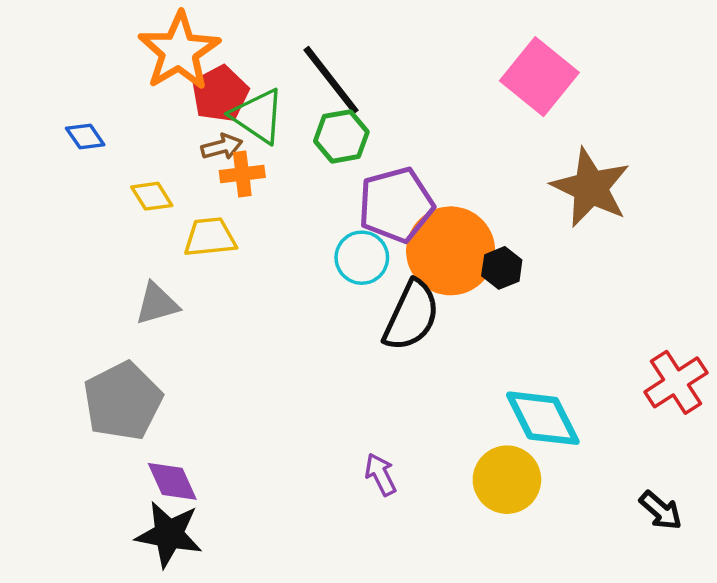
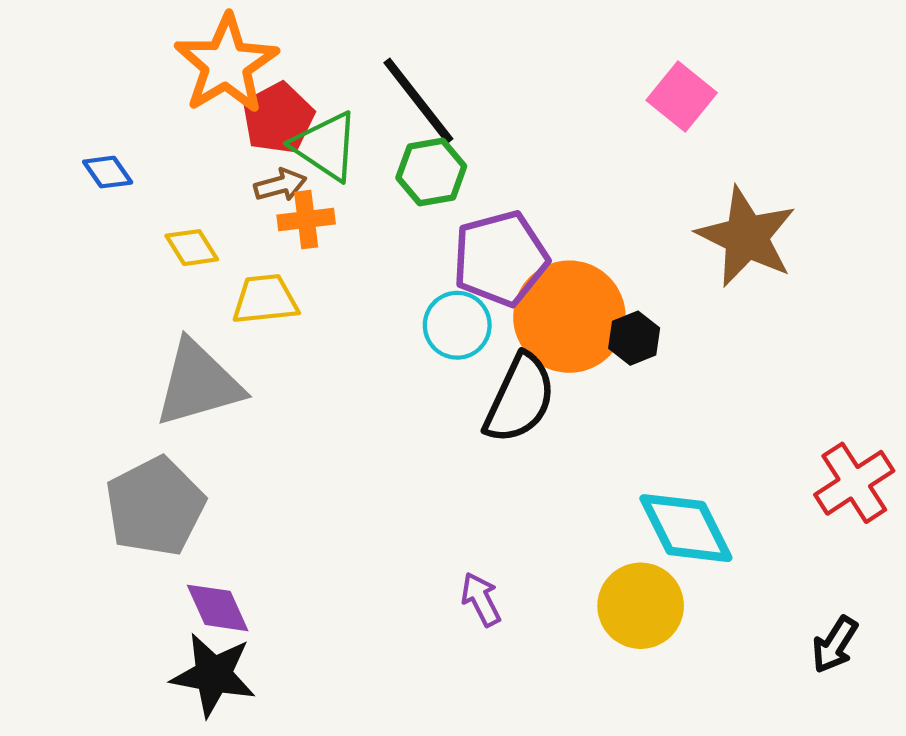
pink square: (539, 77) -> (682, 97), size x0.7
gray triangle: (157, 304) -> (198, 384), size x1.6
black arrow: (661, 510) -> (835, 645), turned 81

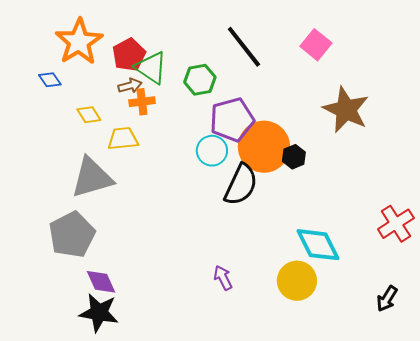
orange star: (226, 64) -> (79, 42), moved
black line: (418, 101) -> (244, 47), moved

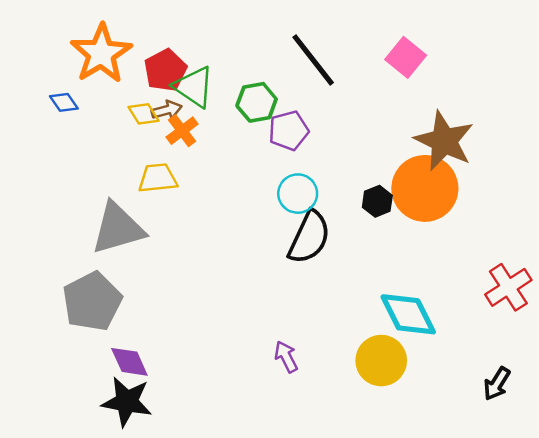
orange cross: (142, 102) -> (182, 131), turned -30
yellow diamond: (89, 115) -> (144, 114), moved
purple pentagon: (232, 120) -> (289, 131), moved, size x0.7
orange circle: (264, 147) -> (425, 188), moved
cyan circle: (212, 151) -> (298, 194), moved

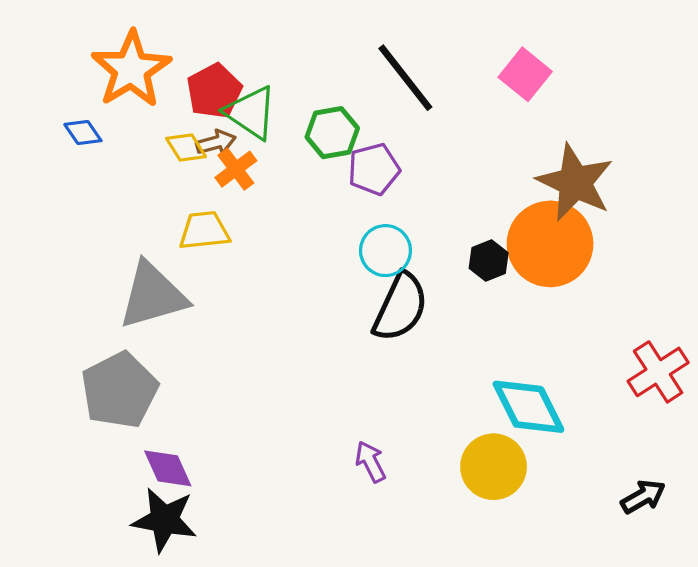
black arrow: (497, 384) -> (643, 497), turned -152

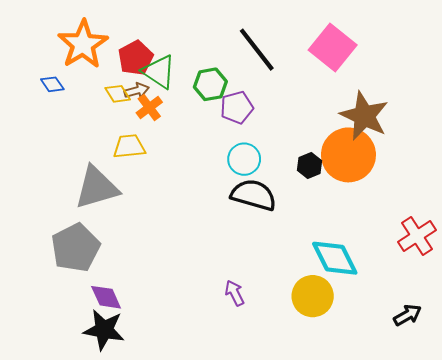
pink square: (525, 74) -> (333, 47), size x1.4
black semicircle: (400, 307) -> (254, 195), turned -99

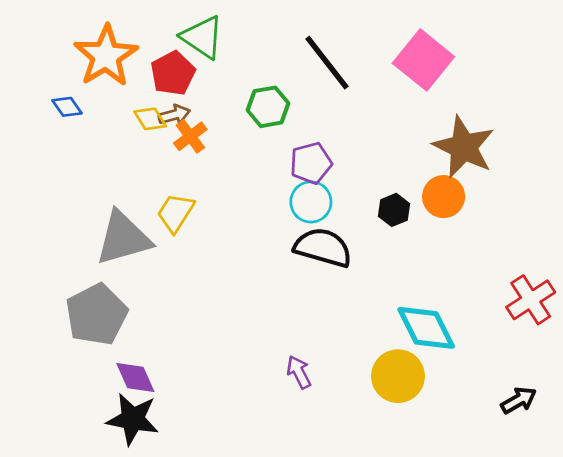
green triangle: (159, 72) -> (202, 37), moved
purple pentagon: (237, 107) -> (311, 163), moved
yellow trapezoid: (129, 146) -> (176, 213), moved, turned -52
orange circle: (348, 155) -> (444, 197), size x0.6

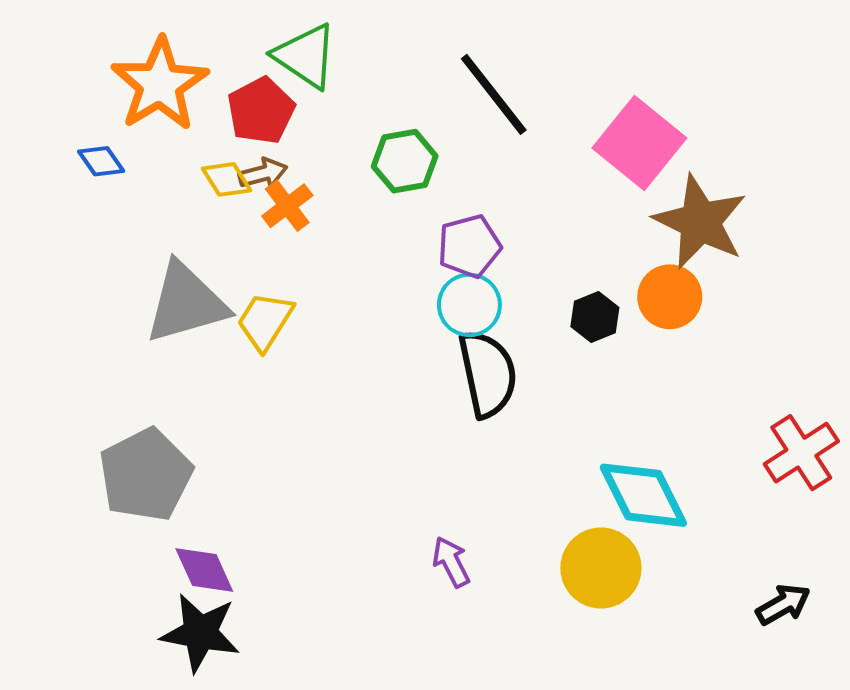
pink square: (423, 60) -> (639, 143), moved
gray triangle: (123, 238) -> (186, 303), moved
black semicircle: (323, 248) -> (488, 374), turned 62

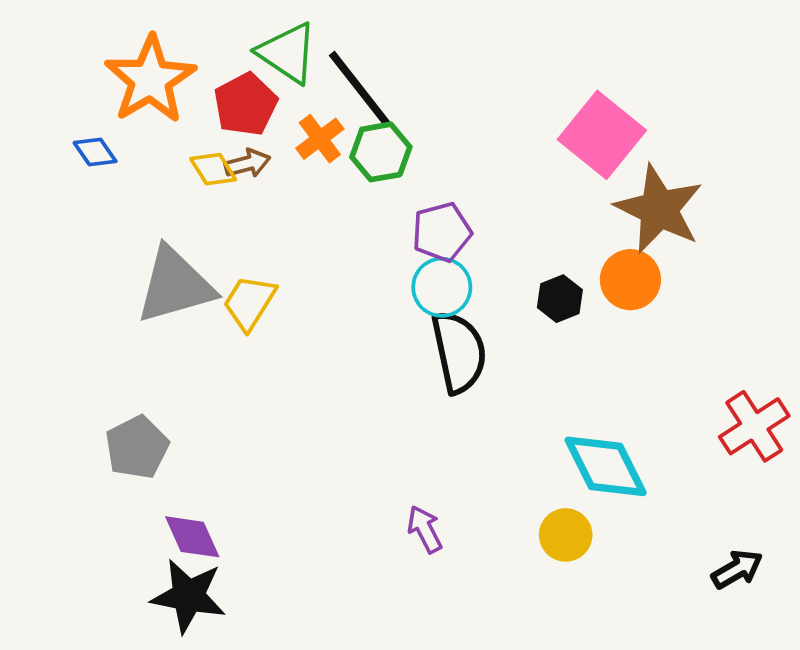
black line: (494, 94) -> (360, 89), moved
orange cross: (287, 206) -> (320, 139), moved
gray pentagon: (146, 475) -> (137, 447), size x0.7
yellow circle: (601, 568) -> (566, 535), size x0.7

